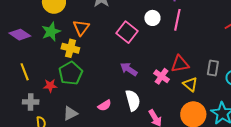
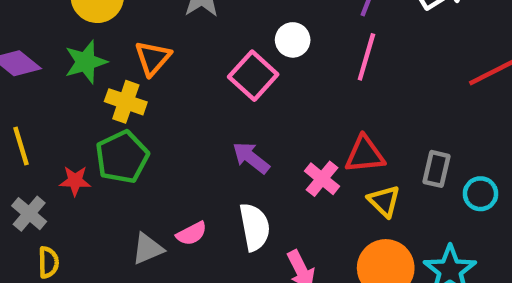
white circle: (152, 18) -> (293, 40), moved
gray cross: (31, 102) -> (29, 214), turned 35
gray triangle: (70, 113) -> (148, 249), moved

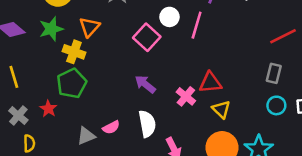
pink line: (366, 57) -> (197, 25), moved
gray rectangle: (436, 169) -> (274, 73), moved
red star: (75, 181) -> (48, 109), moved, turned 30

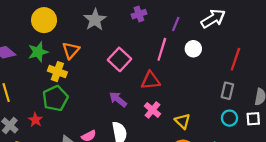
white circle: (169, 17) -> (193, 49), moved
red line: (283, 36) -> (235, 59), turned -45
red triangle: (210, 83) -> (151, 80), moved

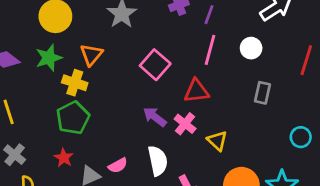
purple line: (176, 24) -> (209, 15), moved
gray rectangle: (227, 91) -> (262, 93), moved
pink cross: (152, 110) -> (185, 124), moved
red star: (35, 120) -> (64, 158), moved
yellow triangle: (183, 121) -> (217, 141), moved

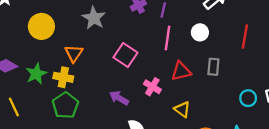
green star: (49, 58) -> (36, 74), moved
red triangle: (196, 91) -> (181, 71), moved
purple arrow: (155, 117) -> (119, 98), moved
pink cross: (185, 124) -> (152, 87), moved

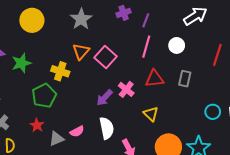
orange triangle: (74, 53) -> (81, 51), moved
yellow cross: (63, 77) -> (60, 71), moved
purple arrow: (119, 98) -> (104, 98), moved, turned -84

